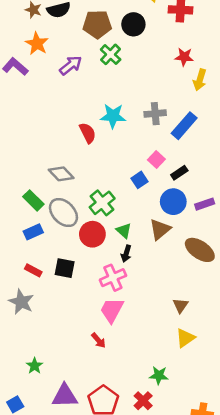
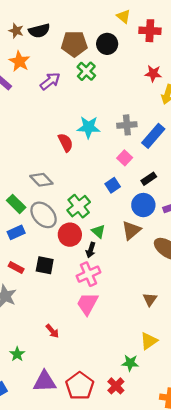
pink square: (156, 159) -> (125, 158), moved
black arrow: (126, 254) -> (91, 250), moved
yellow triangle: (185, 338) -> (149, 341), moved
red arrow: (98, 340) -> (52, 331), moved

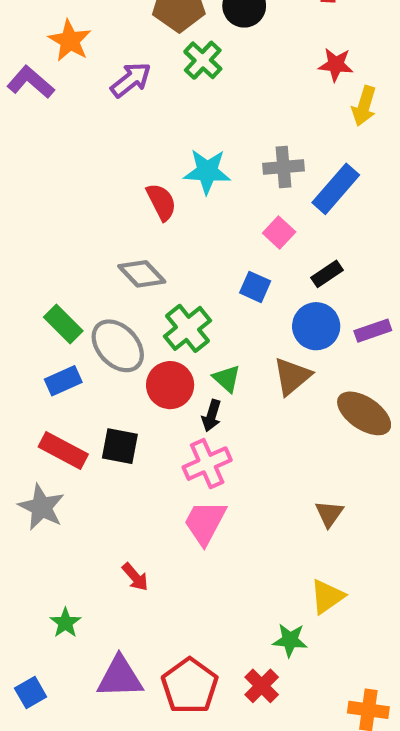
gray diamond: (41, 180) -> (142, 274), moved
blue square: (113, 185) -> (255, 287), turned -32
red rectangle: (16, 268) -> (63, 450), size x1.5

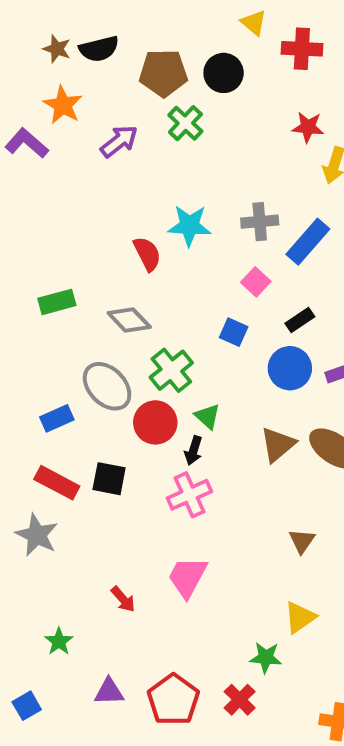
green rectangle: (63, 324) -> (57, 302), moved, turned -60
brown triangle: (292, 376) -> (278, 445), moved
pink trapezoid: (205, 522) -> (187, 577), moved
purple triangle: (120, 677) -> (109, 692), size x0.7

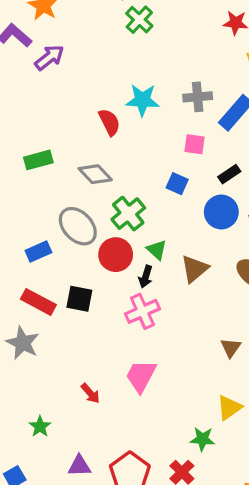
purple arrow: (119, 141) -> (49, 57), moved
pink square: (256, 282) -> (194, 144), turned -35
brown triangle: (278, 445) -> (194, 269), moved

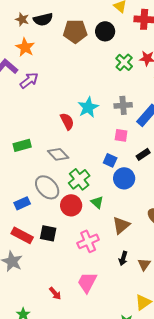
green cross: (139, 20) -> (124, 62), moved
cyan star: (142, 100) -> (88, 107), turned -30
blue circle: (221, 212) -> (124, 178), moved
brown triangle: (194, 269) -> (121, 225), moved
black arrow: (146, 277) -> (123, 258), moved

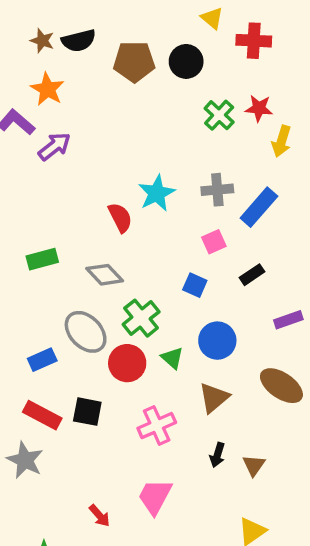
pink square: (121, 135) -> (214, 242), turned -32
blue circle: (124, 178) -> (217, 341), moved

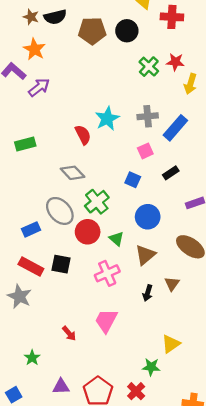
green rectangle: (42, 259) -> (25, 144), moved
green triangle: (172, 358) -> (116, 239), moved
brown triangle: (254, 465) -> (172, 284), moved

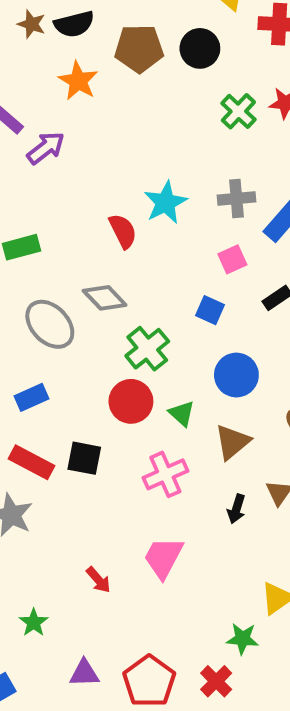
orange star: (34, 49) -> (78, 81), moved
gray ellipse: (60, 211) -> (50, 324), moved

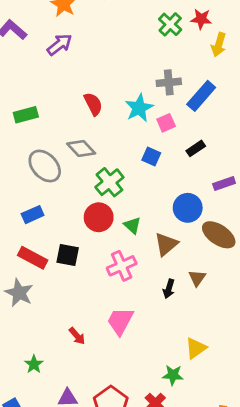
purple arrow: (46, 148) -> (60, 45), moved
cyan star: (165, 203) -> (139, 108), moved
blue circle: (236, 375) -> (188, 208), moved

